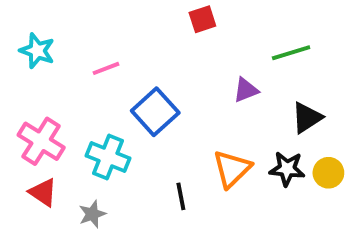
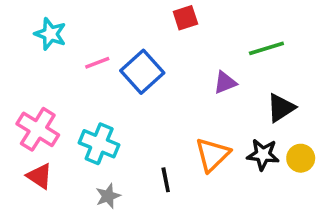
cyan star: (37, 51) -> (50, 34), moved
blue square: (155, 112) -> (142, 72), moved
gray star: (92, 214) -> (108, 196), moved

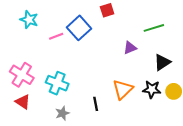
blue square: (142, 72) -> (79, 28), moved

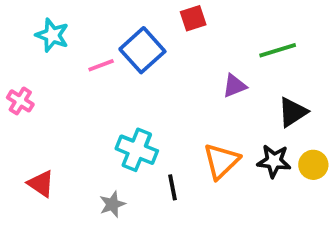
pink cross: (22, 75) -> (20, 101), moved, size x0.6
cyan cross: (57, 83) -> (137, 150), moved

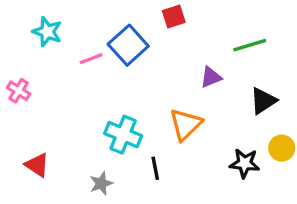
orange triangle: (221, 161) -> (186, 124), moved
black star: (274, 161) -> (245, 163), moved

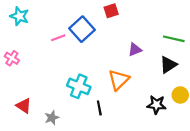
cyan star: (47, 32) -> (19, 16), moved
green line: (250, 45) -> (174, 39), moved, turned 30
gray star: (101, 183) -> (52, 118), moved

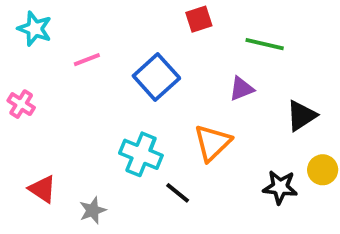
blue square: (82, 29) -> (156, 77), moved
pink line: (58, 38) -> (87, 60), moved
green line: (174, 39) -> (265, 44), moved
black line: (99, 108) -> (178, 193), turned -40

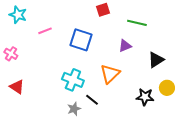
blue square: (156, 77) -> (81, 40), turned -30
red triangle: (42, 189) -> (17, 87), moved
gray star: (93, 210) -> (74, 109), moved

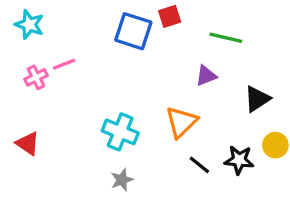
pink line: (45, 31) -> (64, 64), moved
blue square: (81, 40) -> (133, 31), moved
pink cross: (11, 54) -> (36, 77), moved, turned 32
black line: (92, 100) -> (199, 165), moved

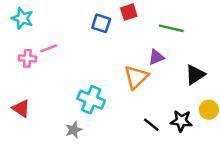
blue square: (133, 31) -> (101, 23), size x0.7
pink cross: (36, 77) -> (27, 58), turned 30
orange triangle: (181, 122) -> (136, 77), moved
gray star: (122, 180) -> (74, 130), moved

